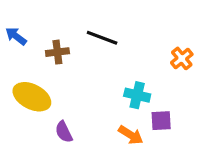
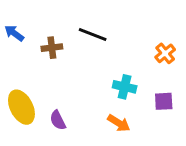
yellow ellipse: (32, 97) -> (21, 107), moved, turned 36
purple square: (161, 121) -> (164, 101), moved

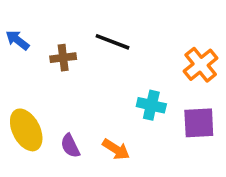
orange cross: (165, 53) -> (201, 65), size x1.4
purple square: (164, 101) -> (199, 123), size x1.4
orange arrow: (119, 123) -> (116, 149), moved

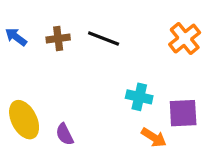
brown cross: (63, 58) -> (58, 39), moved
orange cross: (201, 65) -> (185, 39), moved
orange arrow: (116, 149) -> (154, 137), moved

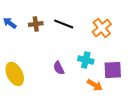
orange cross: (185, 39) -> (102, 28), moved
purple semicircle: (65, 134) -> (59, 68), moved

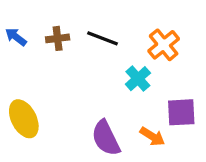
cyan cross: (86, 60) -> (138, 79), moved, turned 35
purple semicircle: (59, 68) -> (106, 138), moved, size x1.6

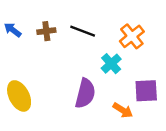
purple semicircle: (106, 138) -> (85, 93), moved, turned -140

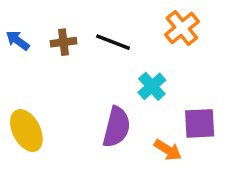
orange cross: (132, 36) -> (182, 28), moved

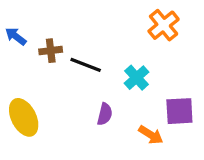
brown cross: (64, 42) -> (51, 51), moved
black line: (113, 42) -> (86, 65), moved
purple semicircle: (117, 127) -> (105, 114), size x0.6

